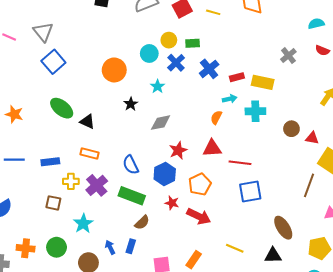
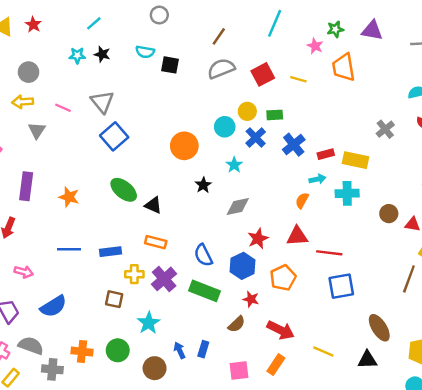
red arrow: (199, 216) -> (281, 330), moved
brown semicircle: (142, 223) -> (237, 324), moved

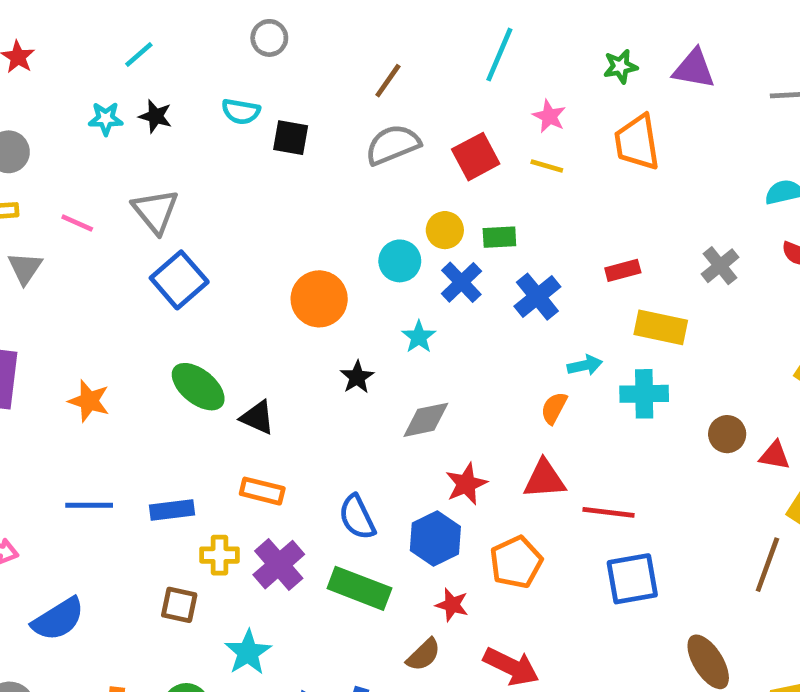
pink star: (315, 46) -> (549, 116), moved
red rectangle: (326, 154) -> (623, 270), moved

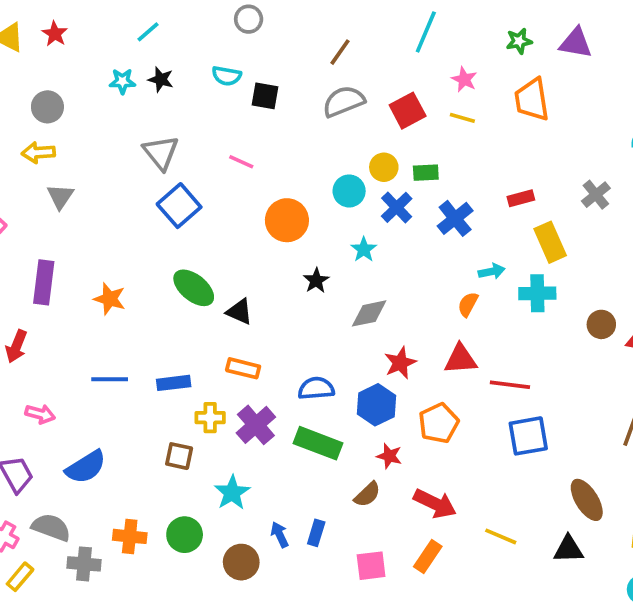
pink line: (77, 223) -> (241, 162), moved
yellow rectangle: (661, 327) -> (550, 242), turned 54
blue semicircle: (357, 517) -> (316, 388), turned 111

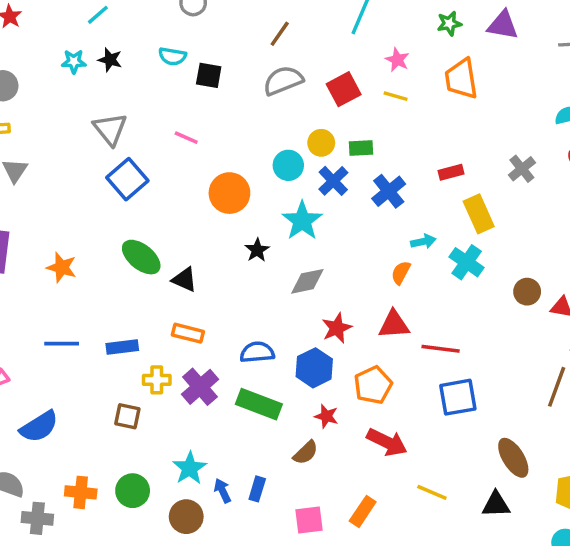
cyan star: (364, 249) -> (302, 221), size x1.6
cyan cross: (537, 293) -> (467, 262), turned 36
cyan star: (232, 493) -> (190, 468), moved
red arrow: (435, 504) -> (387, 442), moved

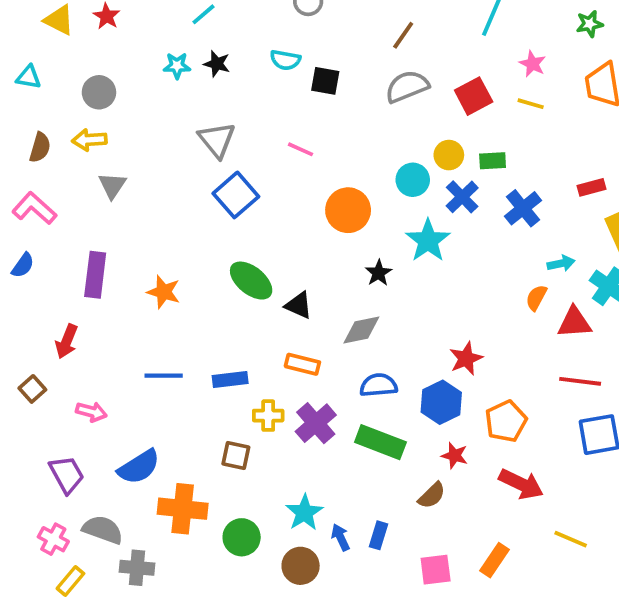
gray diamond: (307, 281) -> (361, 330), moved
red triangle: (394, 325) -> (574, 322), moved
orange cross: (81, 492) -> (183, 509), moved, size x1.4

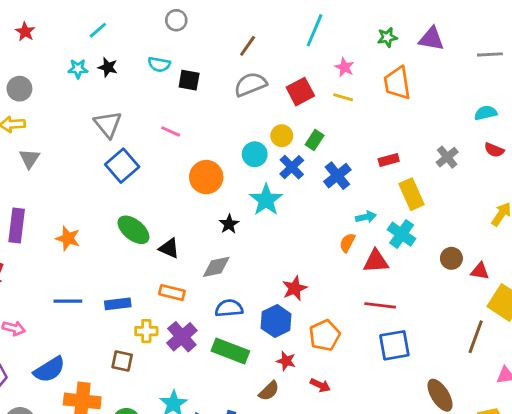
green rectangle: (493, 161) -> (315, 140), turned -54
red arrow: (521, 484) -> (320, 385), moved, size x0.6

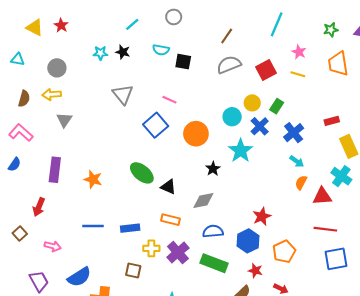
cyan line: (98, 30) -> (132, 24), moved
blue square: (122, 166) -> (156, 125), moved
cyan arrow: (366, 217) -> (297, 161), moved, turned 48

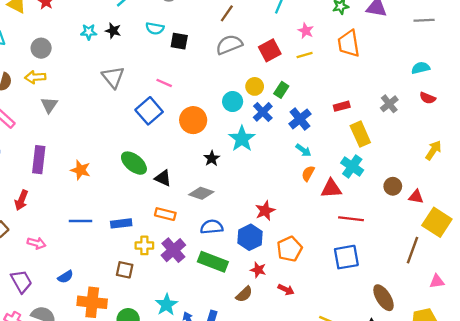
yellow line: (298, 74) -> (305, 55), turned -32
gray diamond: (203, 201) -> (201, 193), turned 30
red line: (325, 229) -> (351, 219), moved
blue semicircle: (79, 277) -> (65, 277), size x0.6

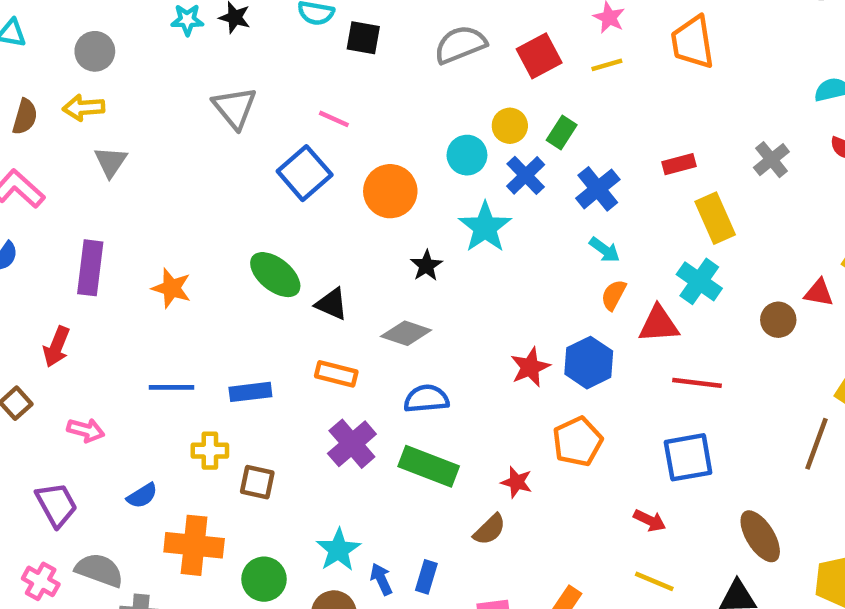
red triangle: (416, 197) -> (819, 293), moved
blue hexagon: (250, 237) -> (589, 363), moved
yellow cross: (144, 245) -> (210, 451), moved
red arrow: (286, 290) -> (650, 520), moved

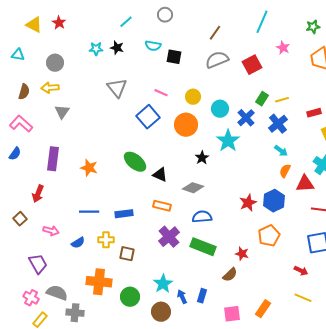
yellow line: (607, 65) -> (282, 100), moved
yellow circle: (510, 126) -> (193, 97), moved
blue semicircle: (142, 496) -> (78, 243), moved

